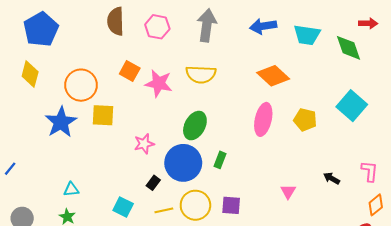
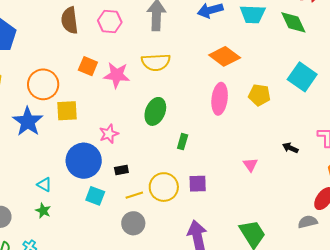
blue circle: (183, 163) -> (84, 161), moved
black rectangle: (153, 183) -> (121, 170), turned 48
cyan triangle: (71, 190) -> (44, 185), turned 42

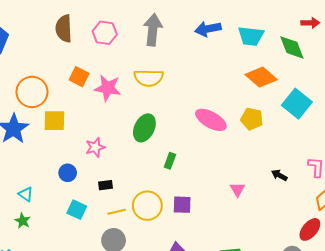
orange diamond: (225, 56) -> (261, 77), moved
pink ellipse: (220, 99) -> (211, 120), turned -72
blue circle: (84, 161) -> (68, 173), size x0.5

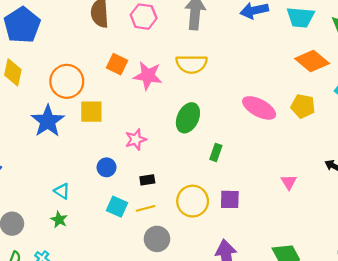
yellow line: (117, 212) -> (146, 208), moved

